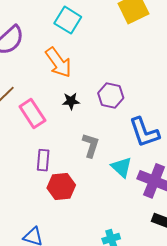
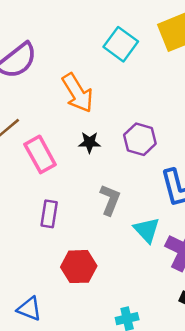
cyan square: (68, 20) -> (121, 44), moved
red hexagon: (61, 186) -> (79, 267), moved

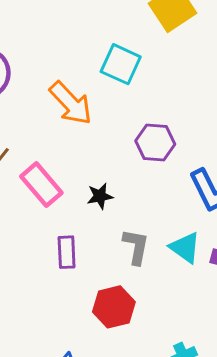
cyan square: (121, 44) -> (121, 64), moved
black star: (89, 142) -> (100, 196), moved
gray L-shape: (110, 200) -> (136, 247), moved

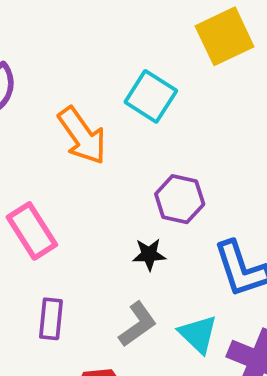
black star: (100, 196) -> (149, 254), moved
gray L-shape: (136, 247) -> (138, 324), turned 36

